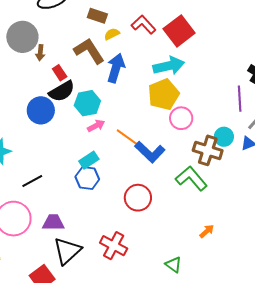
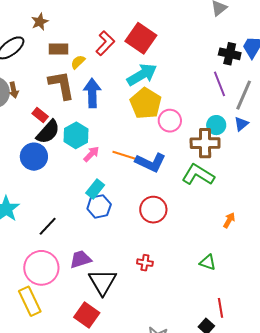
red L-shape: (144, 25) -> (105, 43), turned 105
brown L-shape: (89, 51) -> (61, 85), turned 40
brown arrow: (40, 53) -> (14, 90), moved
red cross: (114, 246) -> (145, 263), size x0.6

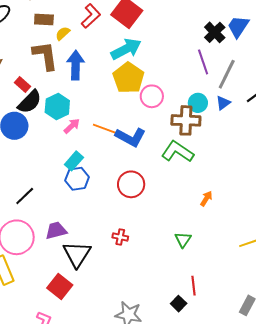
black cross: (230, 54) -> (215, 32), turned 30
green triangle: (208, 262) -> (183, 240), turned 42

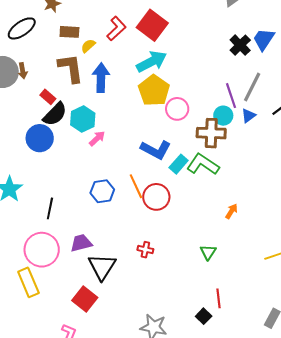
purple line: (203, 62) -> (231, 96), moved
orange line: (105, 129) -> (136, 186), moved, turned 45
cyan rectangle: (74, 161) -> (179, 164), moved
black line: (25, 196) -> (50, 208), turned -35

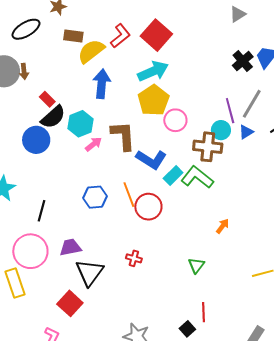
yellow semicircle: (88, 46) -> (91, 51), size x1.8
brown L-shape: (71, 68) -> (123, 136), moved

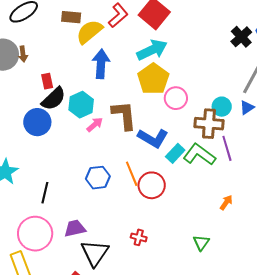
red rectangle: (47, 99) -> (47, 81), turned 35
purple line: (230, 111) -> (227, 148), moved

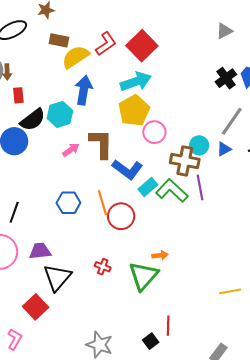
red rectangle: (47, 81) -> (18, 95), moved
cyan hexagon: (81, 105) -> (60, 114), moved
orange arrow: (226, 203) -> (160, 255), moved, turned 42
green triangle: (201, 243) -> (143, 276), moved, size x1.8

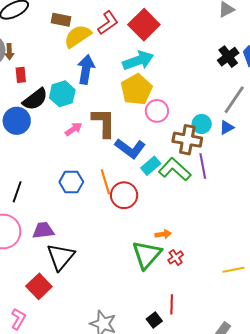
red cross: (103, 267) -> (176, 257), moved, turned 35

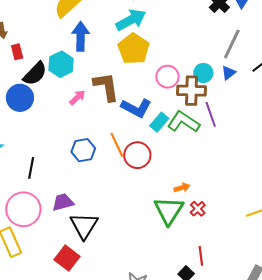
pink circle: (157, 111) -> (167, 77), moved

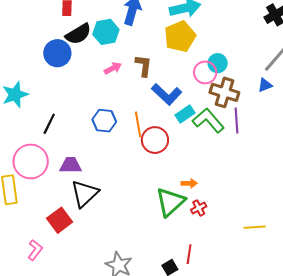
cyan circle: (203, 73) -> (218, 63), moved
brown L-shape: (106, 87) -> (143, 66), size x0.7

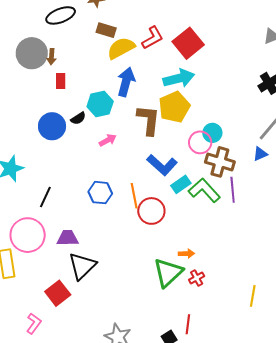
black semicircle: (78, 34) -> (78, 118), moved, size x0.6
brown L-shape: (143, 66) -> (148, 120), moved, size x1.4
yellow line: (255, 227) -> (253, 296), turned -75

